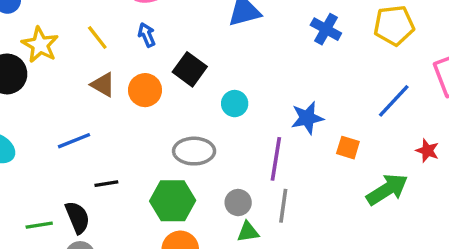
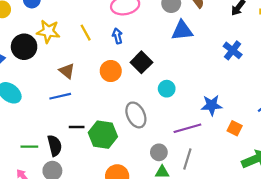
yellow star: (40, 45) -> (48, 31), turned -30
brown triangle: (103, 85) -> (67, 71), moved
gray ellipse: (194, 151) -> (136, 115), turned 55
purple line: (276, 159) -> (187, 128), turned 56
green hexagon: (173, 201) -> (103, 135), moved

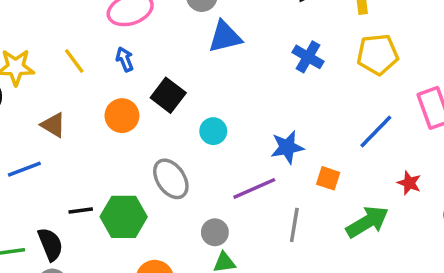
blue line: (60, 96) -> (24, 169), moved
gray line: (187, 159) -> (294, 225), moved

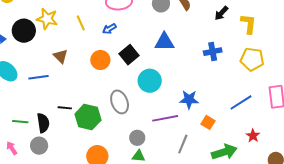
blue triangle: (225, 37) -> (164, 42), moved
blue cross: (308, 57) -> (213, 52), turned 36
blue arrow: (125, 59) -> (109, 29), turned -112
cyan circle: (213, 131) -> (150, 81), size x1.5

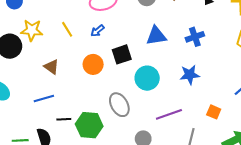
blue cross: (213, 52) -> (195, 37), moved
black square: (129, 55) -> (122, 54), turned 30
blue line: (38, 77) -> (44, 98), moved
blue star: (189, 100) -> (190, 75), moved

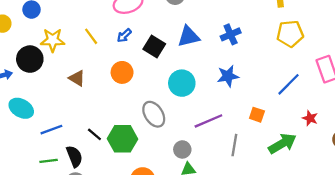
black square: (122, 54) -> (154, 47), moved, turned -36
blue line: (44, 98) -> (51, 130), moved
black line: (64, 119) -> (94, 134), turned 48

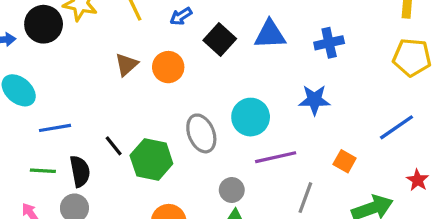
brown triangle: (77, 78) -> (126, 65), moved, turned 36
cyan circle: (182, 83) -> (251, 117), moved

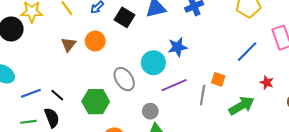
blue star: (314, 100) -> (177, 47), moved
black line: (114, 146) -> (57, 95), moved
gray line: (305, 198) -> (203, 95), moved

